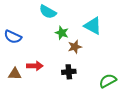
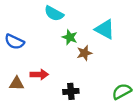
black cross: (69, 72) -> (71, 91), moved

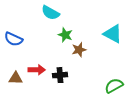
cyan triangle: (105, 29) -> (113, 34), moved
black cross: (71, 91) -> (60, 75), moved

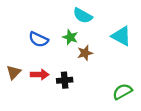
cyan semicircle: (50, 13) -> (83, 16), moved
blue semicircle: (13, 39) -> (39, 39), moved
brown triangle: (16, 78) -> (14, 72), moved, turned -48

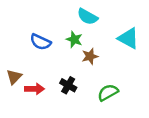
red arrow: (40, 75) -> (34, 89), moved
black cross: (65, 80) -> (68, 85), turned 35
green semicircle: (122, 92) -> (108, 92), moved

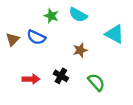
green star: (74, 39) -> (51, 16), moved
brown triangle: (14, 77) -> (13, 39), moved
green semicircle: (108, 92) -> (96, 82), turned 78

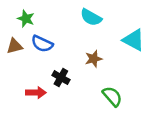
green star: (51, 16) -> (26, 19), moved
brown triangle: (13, 39) -> (15, 46), turned 32
black cross: (61, 76) -> (61, 78), moved

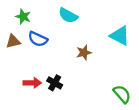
cyan semicircle: (91, 17) -> (68, 15), moved
black cross: (61, 78) -> (55, 83), moved
green semicircle: (112, 96) -> (122, 94), moved

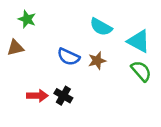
cyan semicircle: (68, 15) -> (101, 27), moved
blue semicircle: (38, 39) -> (69, 57), moved
green semicircle: (122, 94) -> (141, 71), moved

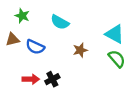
cyan semicircle: (101, 27) -> (60, 22), moved
blue semicircle: (69, 57) -> (35, 47), moved
black cross: (63, 96) -> (52, 79), turned 32

